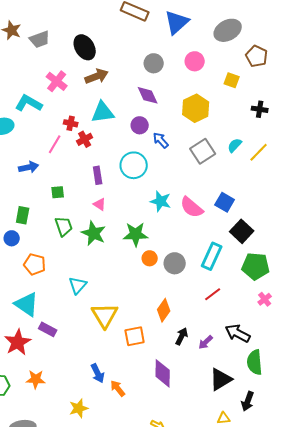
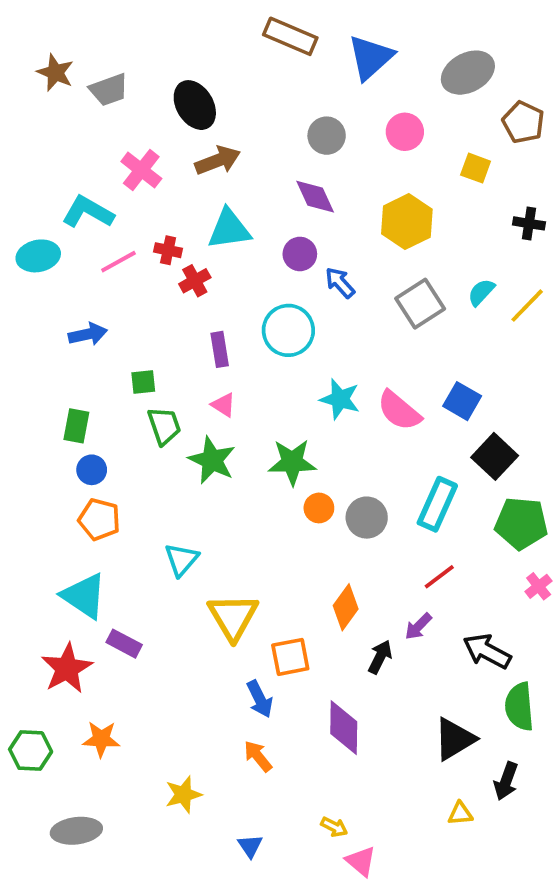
pink line: (55, 144) -> (118, 262), moved, turned 30
green trapezoid: (64, 226) -> (164, 426), moved
blue circle: (12, 238) -> (92, 470), moved
purple arrow: (206, 342) -> (418, 626), moved
blue arrow: (98, 373) -> (260, 699), moved

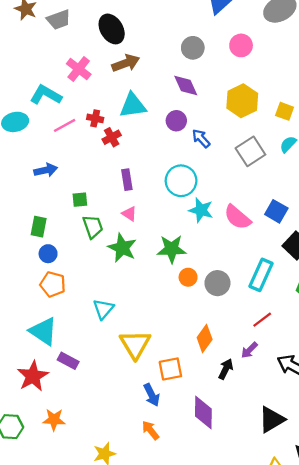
yellow square: (476, 168) -> (285, 111), moved
cyan circle: (288, 330) -> (181, 181), moved

